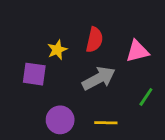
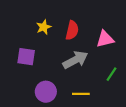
yellow star: (57, 50) -> (44, 27), moved

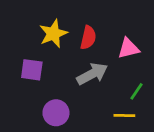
yellow star: (44, 27) -> (53, 34), size x1.5
yellow line: (81, 94) -> (124, 115), moved

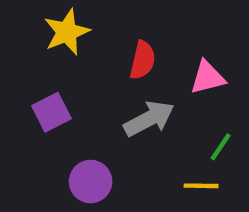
yellow star: (53, 34) -> (67, 32), moved
purple square: (32, 70) -> (52, 112), turned -35

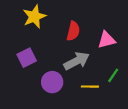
purple circle: (91, 182) -> (52, 82), moved
yellow line: (201, 186) -> (90, 87), moved

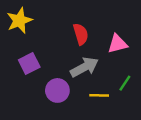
yellow star: (34, 17) -> (19, 21), moved
red semicircle: (73, 31) -> (81, 34), turned -30

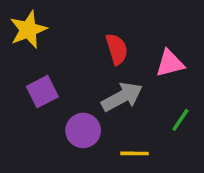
yellow line: (99, 95) -> (134, 153), moved

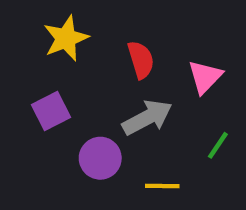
yellow star: (28, 30) -> (66, 38), moved
pink triangle: (170, 63) -> (205, 77), turned -32

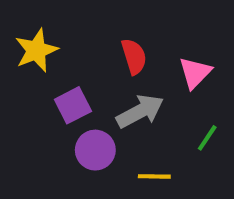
yellow star: (66, 38) -> (36, 50), moved
purple square: (51, 111) -> (73, 105), moved

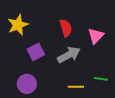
green line: (207, 138) -> (101, 79), moved, turned 64
purple circle: (95, 150) -> (27, 84), moved

